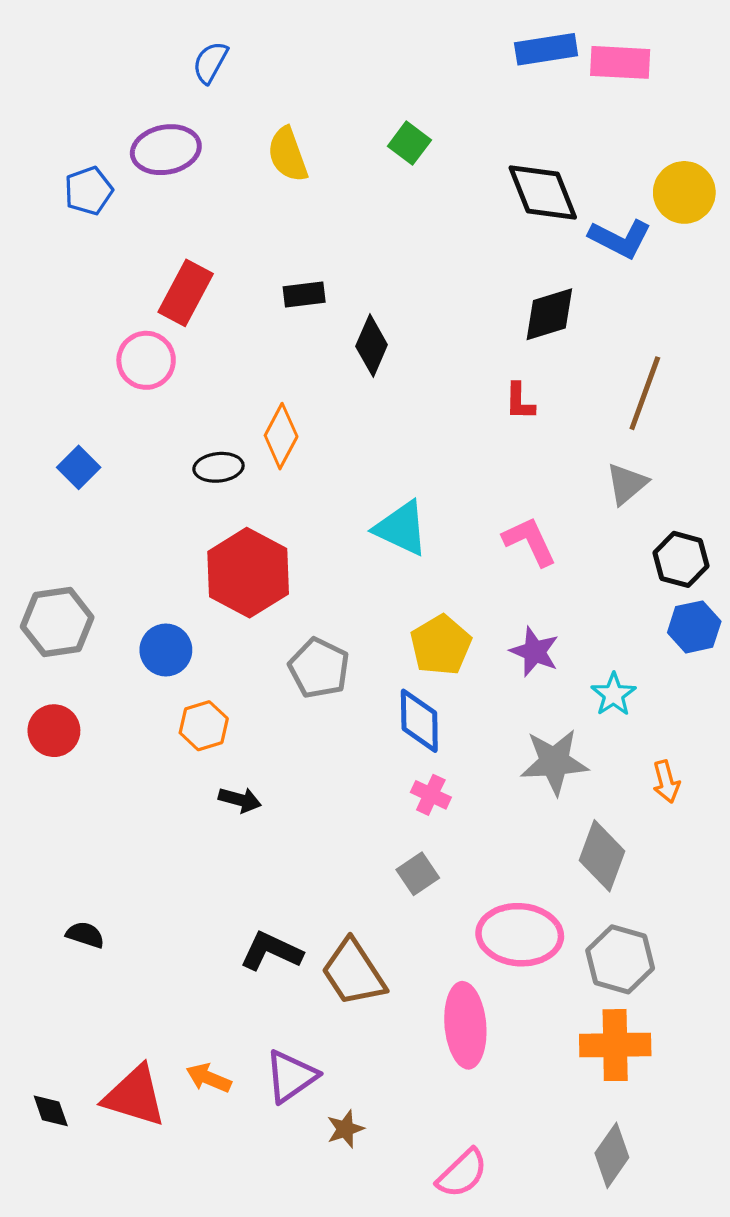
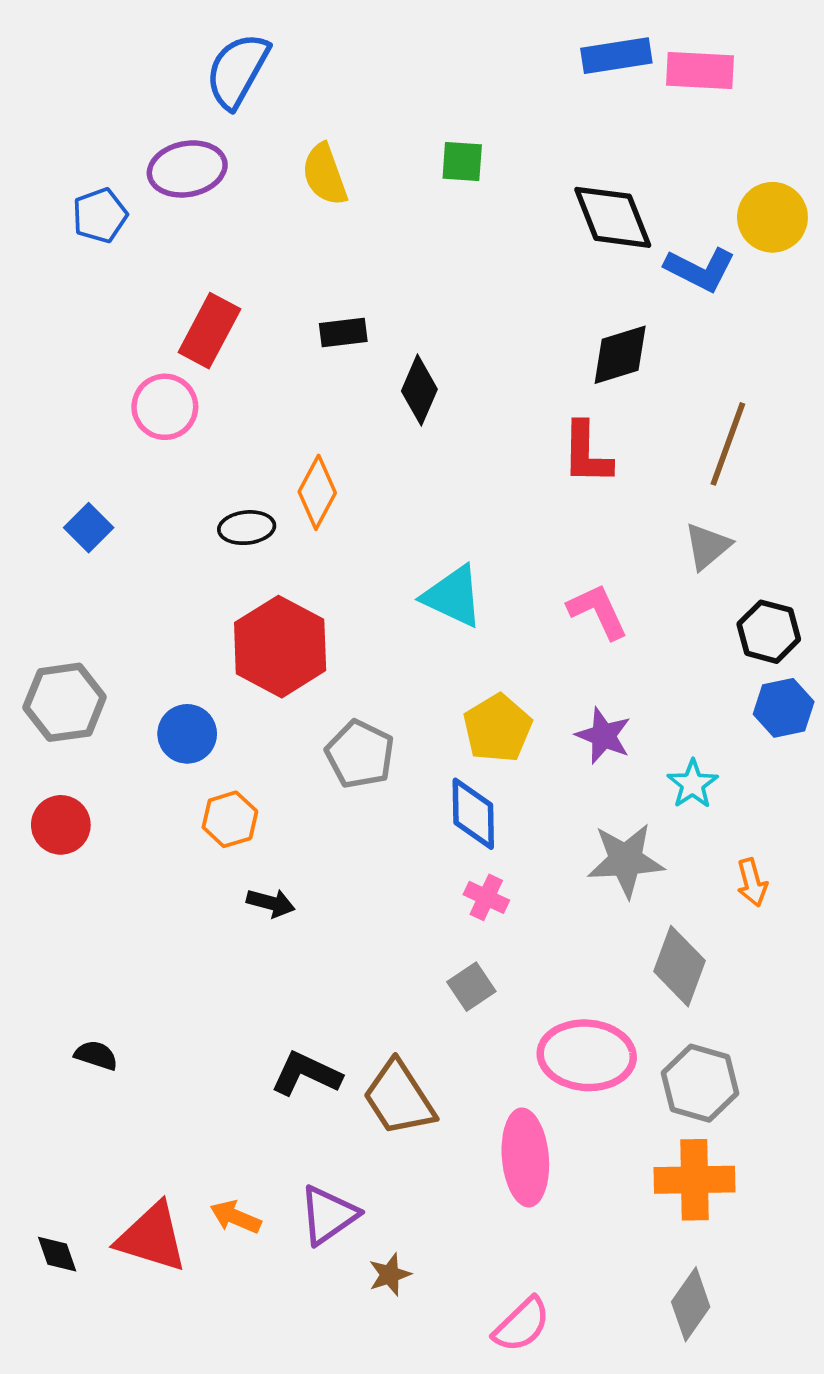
blue semicircle: (210, 62) -> (237, 71), size x1.6
green square: (409, 143) -> (462, 162), turned -33
red L-shape: (520, 401) -> (587, 453), size x1.5

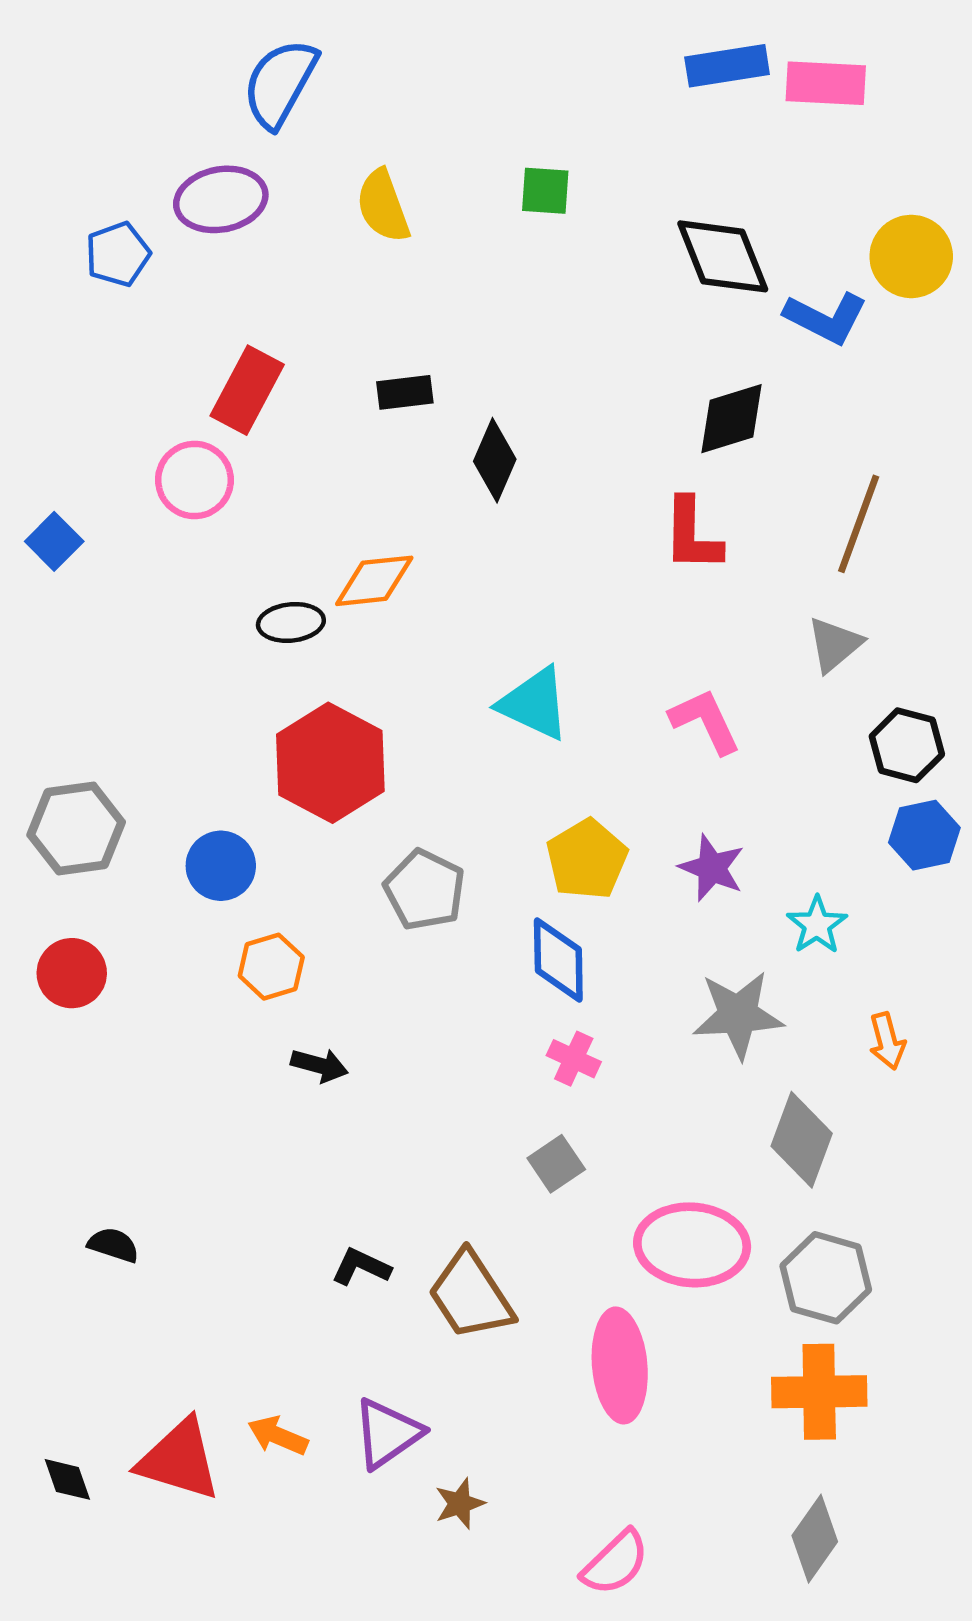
orange diamond: (317, 492) -> (374, 581), turned 56
blue square: (89, 528) -> (54, 541), moved
black L-shape: (306, 1074) -> (361, 1267), size x0.7

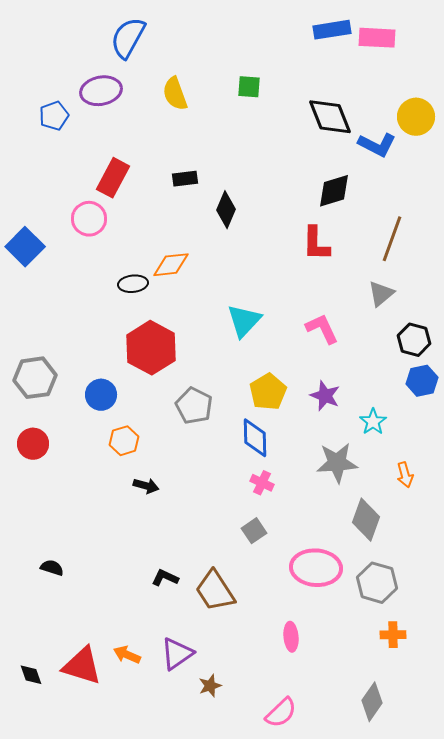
blue square: (54, 541) -> (25, 247), size x1.5
cyan triangle: (534, 704) -> (244, 321), turned 48
pink ellipse: (620, 1365) -> (291, 637), moved, size x0.6
orange cross: (819, 1392) -> (393, 635), moved, size x0.6

